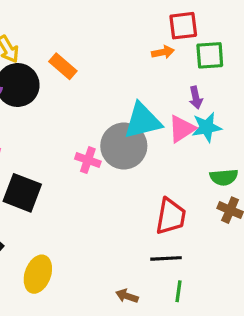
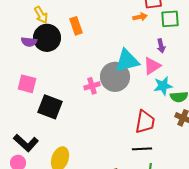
orange rectangle: (63, 66) -> (76, 26), turned 30
cyan star: (207, 127) -> (163, 86), moved
pink cross: (88, 160) -> (92, 86), turned -35

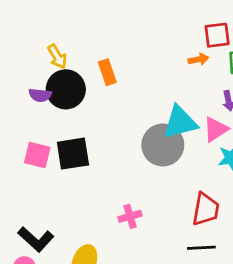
pink cross: (92, 86) -> (130, 216), moved
black square: (50, 107) -> (73, 154), moved, turned -30

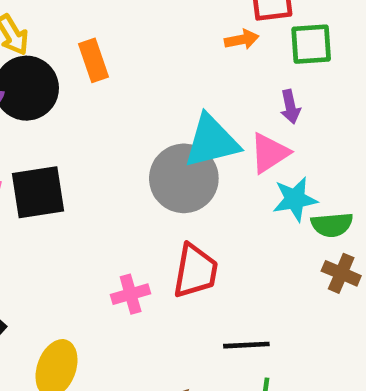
red trapezoid: (206, 209) -> (195, 271), moved

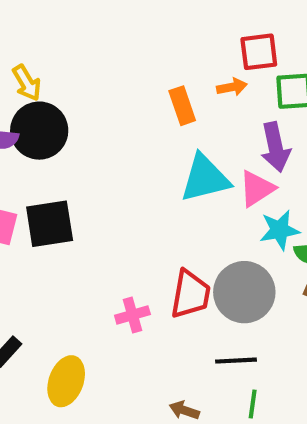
orange rectangle: (94, 60) -> (182, 106), moved
purple arrow: (290, 107) -> (275, 147), size x1.6
gray circle: (184, 178) -> (244, 292), moved

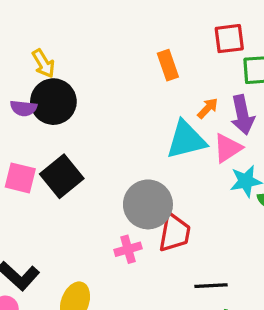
orange arrow: (232, 87) -> (208, 108), moved, turned -35
orange rectangle: (182, 106) -> (168, 65), moved
black square: (50, 224) -> (62, 176), turned -30
gray circle: (244, 292) -> (148, 204), moved

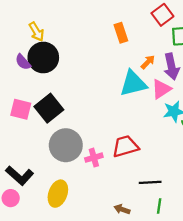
red square: (229, 39) -> (162, 15), turned -30
purple semicircle: (24, 108) -> (23, 62), turned 42
gray circle: (148, 204) -> (66, 145), moved
red trapezoid: (174, 233) -> (125, 146), turned -116

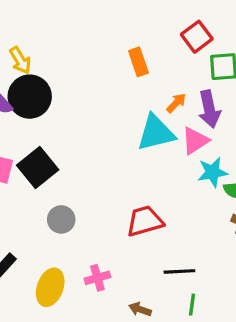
gray circle: (66, 145) -> (61, 219), size x0.6
pink cross: (94, 158) -> (97, 278), moved

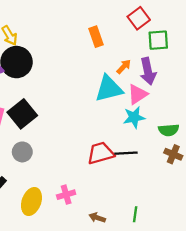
cyan star: (213, 172) -> (134, 117), moved
gray circle: (61, 219) -> (22, 152), moved
black line: (179, 271) -> (126, 153), moved

